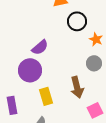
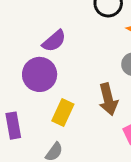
yellow rectangle: (46, 96) -> (63, 112), turned 42

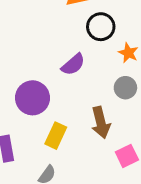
purple semicircle: (54, 41) -> (73, 64), moved

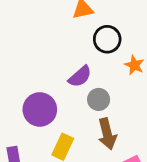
gray circle: (125, 88) -> (99, 99), moved

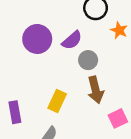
purple circle: (40, 109) -> (37, 39), moved

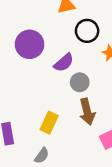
purple circle: (37, 39) -> (30, 44), moved

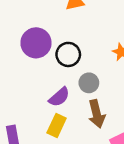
black circle: (87, 31) -> (68, 54), moved
purple semicircle: (64, 63) -> (59, 97), moved

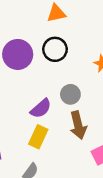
black circle: (68, 54) -> (55, 49), moved

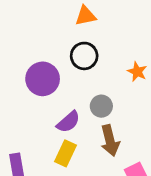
purple circle: (18, 54) -> (43, 79), moved

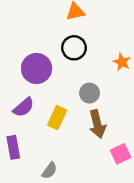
purple semicircle: (68, 122) -> (24, 107), moved
yellow rectangle: (66, 153) -> (57, 118), moved

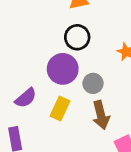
purple circle: (37, 68) -> (63, 69), moved

